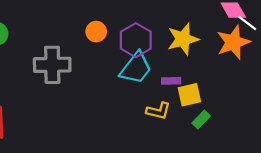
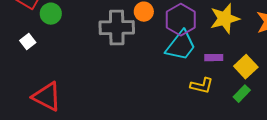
gray cross: (52, 65) -> (117, 28), moved
yellow square: (189, 95) -> (246, 67), moved, turned -30

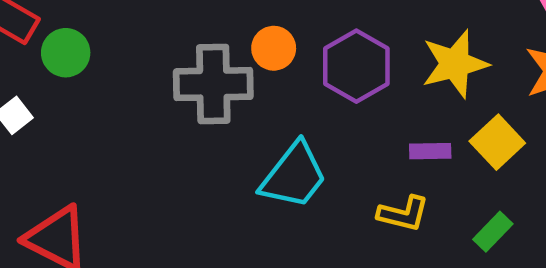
cyan trapezoid: (181, 46) -> (294, 176), moved
yellow square: (246, 67) -> (497, 142), moved

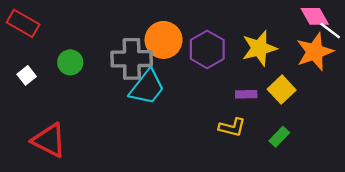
orange circle: (274, 48) -> (164, 40), size x1.6
green circle: (66, 53) -> (70, 62), moved
cyan trapezoid: (294, 176) -> (147, 87), moved

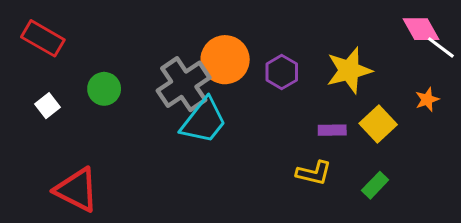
purple hexagon: (207, 49) -> (282, 72), size x0.7
orange star: (315, 52) -> (427, 99), moved, size x0.5
gray cross: (132, 59) -> (184, 84), turned -33

